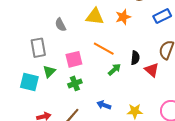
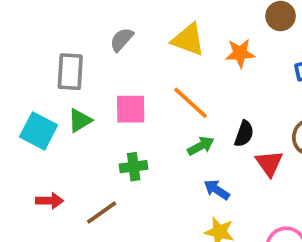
gray semicircle: (61, 25) -> (122, 40), turned 56
green cross: (75, 83) -> (134, 167), moved
blue arrow: (104, 105) -> (217, 190), moved

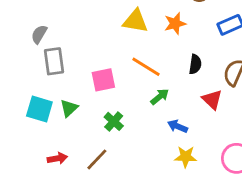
gray semicircle: (122, 40) -> (39, 34), moved
green triangle: (80, 120) -> (69, 108), moved
black semicircle: (244, 134) -> (195, 64), moved
green cross: (134, 167) -> (114, 121), turned -30

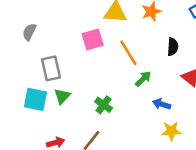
gray rectangle: (54, 61) -> (51, 68), moved
orange line: (146, 67) -> (128, 53), turned 32
pink square: (103, 80) -> (93, 39), moved

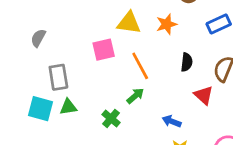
green arrow: (143, 79) -> (135, 96), moved
green triangle: (62, 96) -> (68, 107), turned 36

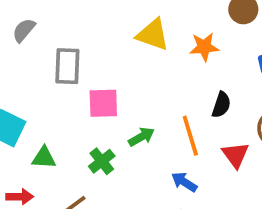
pink square: (104, 50) -> (103, 103), moved
orange line: (140, 66) -> (190, 136), moved
gray rectangle: (58, 77) -> (67, 66), moved
green triangle: (68, 107) -> (44, 158), moved

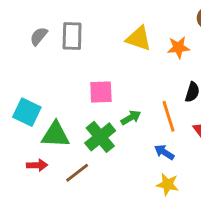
gray rectangle: (67, 66) -> (72, 36), moved
green triangle: (44, 158) -> (55, 135), size x1.5
green cross: (102, 161) -> (100, 137), size x1.5

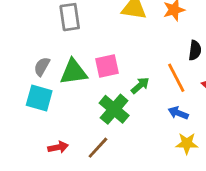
gray semicircle: (39, 36) -> (42, 67), moved
green triangle: (55, 135) -> (74, 72), moved

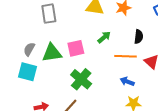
orange line: (176, 78) -> (125, 56), turned -60
green arrow: (140, 85) -> (104, 37), moved

